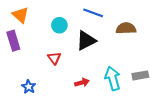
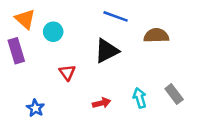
cyan circle: (59, 25) -> (53, 32), moved
gray rectangle: (140, 75) -> (174, 94), turned 63
cyan arrow: (113, 78) -> (140, 98), size x0.7

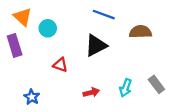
red triangle: (67, 72) -> (60, 65), turned -35
cyan arrow: (140, 98) -> (126, 88), turned -144

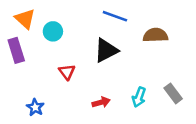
red triangle: (60, 65) -> (67, 72), turned 35

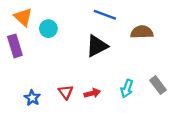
red triangle: (67, 72) -> (66, 92), moved

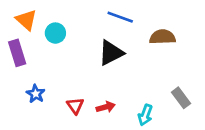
cyan arrow: (127, 89) -> (145, 115), moved
blue star: (32, 98) -> (36, 94), moved

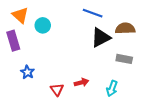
black triangle: (111, 53) -> (101, 38), moved
gray rectangle: (181, 98) -> (124, 59), moved, turned -42
red triangle: (75, 106) -> (57, 90), moved

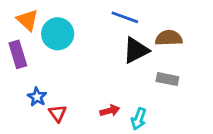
cyan circle: (43, 25) -> (58, 34), size x1.5
cyan arrow: (112, 88) -> (139, 119), moved
red triangle: (57, 90) -> (58, 113), moved

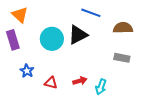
cyan circle: (58, 34) -> (52, 39), moved
black triangle: (136, 50) -> (78, 35), moved
red triangle: (58, 113) -> (51, 83), moved, turned -40

